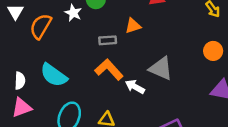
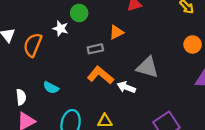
cyan semicircle: (54, 75) -> (51, 88), size x0.6

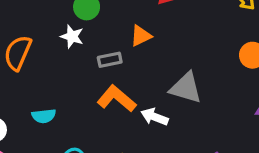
white star: (60, 28) -> (72, 36), moved
cyan semicircle: (51, 88) -> (44, 116), turned -35

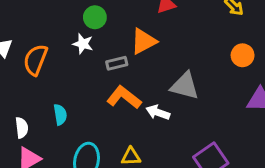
orange triangle: (141, 36) -> (144, 41), size x1.4
cyan semicircle: (44, 116) -> (60, 115), turned -90

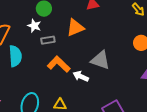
gray rectangle: (117, 63) -> (48, 40), moved
cyan semicircle: (60, 115) -> (15, 56), moved, size x1.5

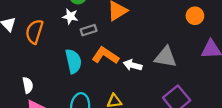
cyan semicircle: (15, 56) -> (73, 61), moved
gray triangle: (100, 60) -> (166, 57), moved

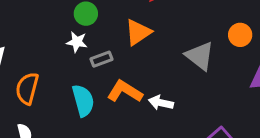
orange semicircle: (34, 32) -> (27, 88), moved
gray triangle: (166, 57) -> (200, 56), moved, turned 30

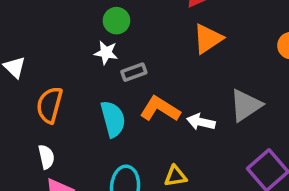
orange triangle: (138, 32) -> (208, 39), moved
gray triangle: (200, 56) -> (246, 105), moved, turned 48

